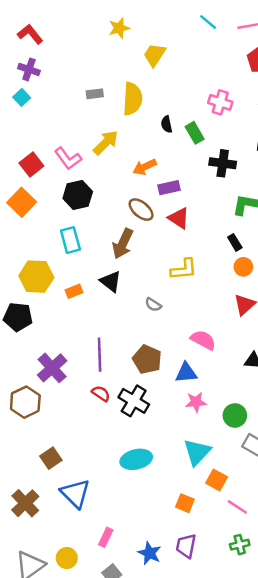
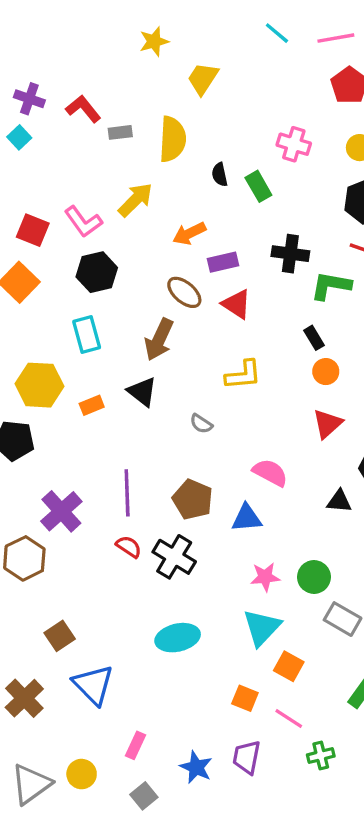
red L-shape: (30, 34) -> (83, 109), moved
black cross: (223, 163) -> (290, 254), moved
red square: (31, 164) -> (33, 230), turned -30
pink star: (196, 402) -> (265, 577), moved
pink line: (237, 507) -> (289, 718), moved

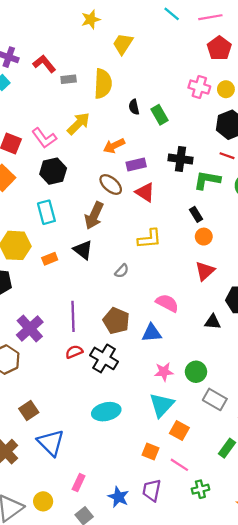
pink cross: (294, 144) -> (199, 87), moved
gray semicircle: (201, 424) -> (122, 271), turned -80
red semicircle: (129, 547) -> (74, 352), turned -56

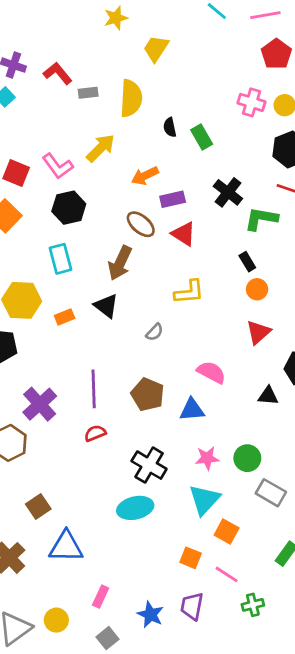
black cross: (180, 159) -> (228, 192), turned 30
black cross: (104, 358) -> (149, 465), moved
blue triangle: (51, 443) -> (66, 547), turned -44

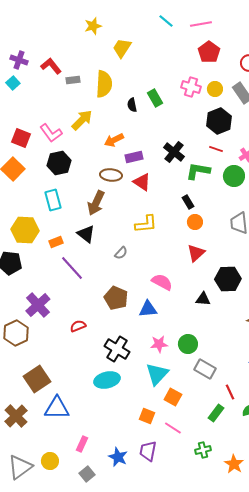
green rectangle: (202, 137) -> (155, 98), moved
brown ellipse: (141, 224) -> (111, 175), turned -35
purple line: (94, 389) -> (72, 268), moved, turned -40
brown square: (38, 507) -> (37, 379), size x1.5
green cross: (253, 605) -> (203, 450), moved

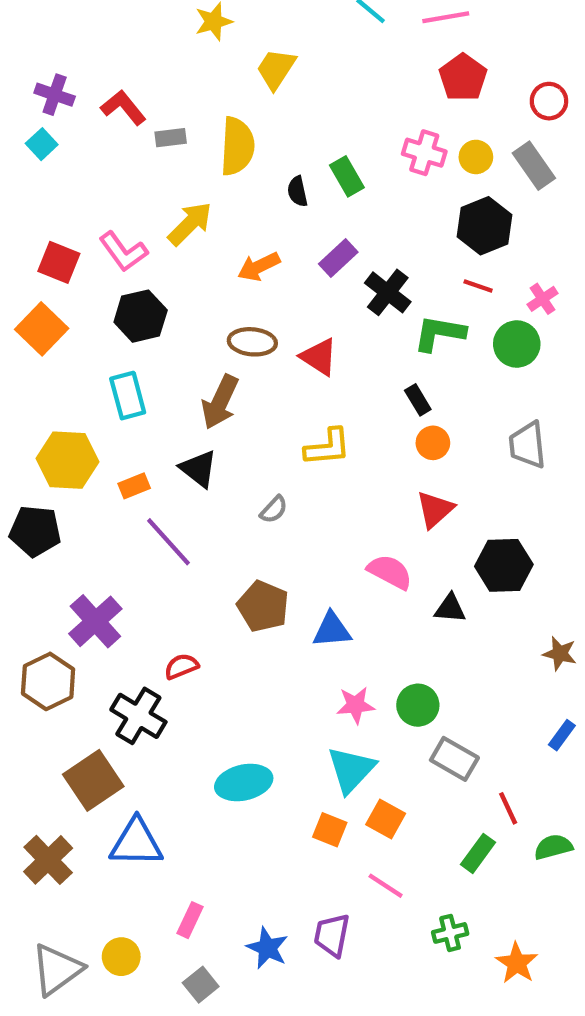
purple rectangle: (134, 157) -> (338, 258), moved, turned -30
pink semicircle: (162, 282) -> (390, 572), moved
black cross: (117, 349) -> (138, 716), moved
orange square: (147, 416) -> (330, 830), moved

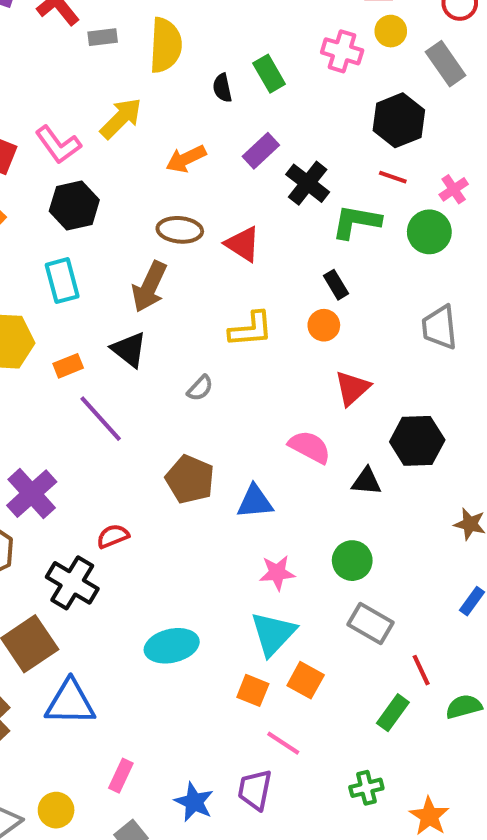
yellow circle: (476, 157) -> (391, 31), moved
orange circle: (433, 443) -> (324, 325), moved
green circle: (418, 705) -> (352, 561), moved
pink line: (386, 886) -> (283, 743), moved

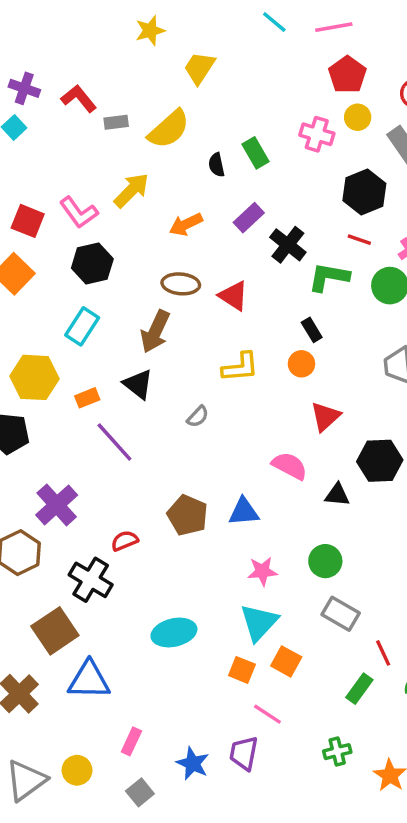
yellow semicircle: (166, 45) -> (169, 129), turned 45
cyan rectangle: (62, 281) -> (82, 326), turned 48
brown pentagon: (190, 479) -> (188, 515), moved

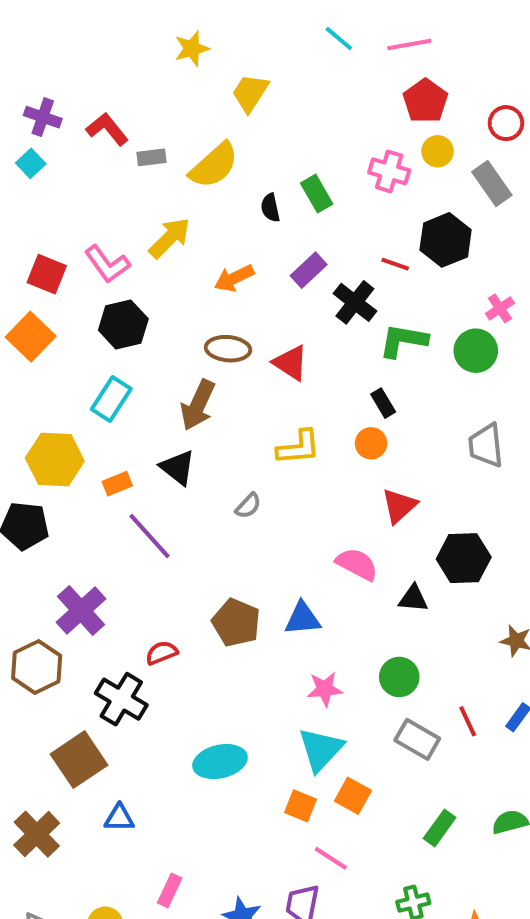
red line: (359, 240) -> (395, 264), moved
red line: (383, 653) -> (468, 721), moved
blue triangle: (89, 680) -> (119, 818), size x0.6

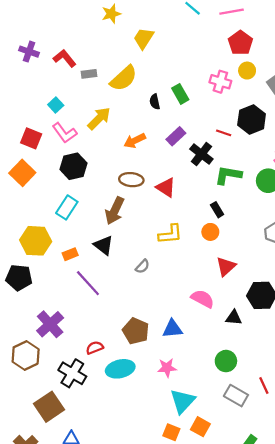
cyan square: (31, 163) -> (56, 105), moved
pink star: (325, 689) -> (167, 368), moved
cyan ellipse: (220, 762) -> (120, 369), moved

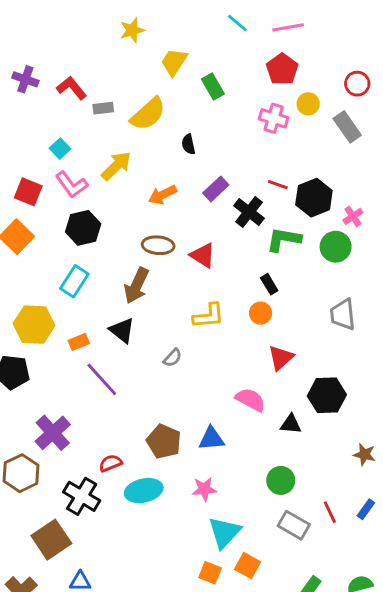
red pentagon: (240, 43) -> (282, 69), moved
green rectangle: (180, 94) -> (213, 87), moved
black hexagon: (252, 120) -> (314, 198), moved

